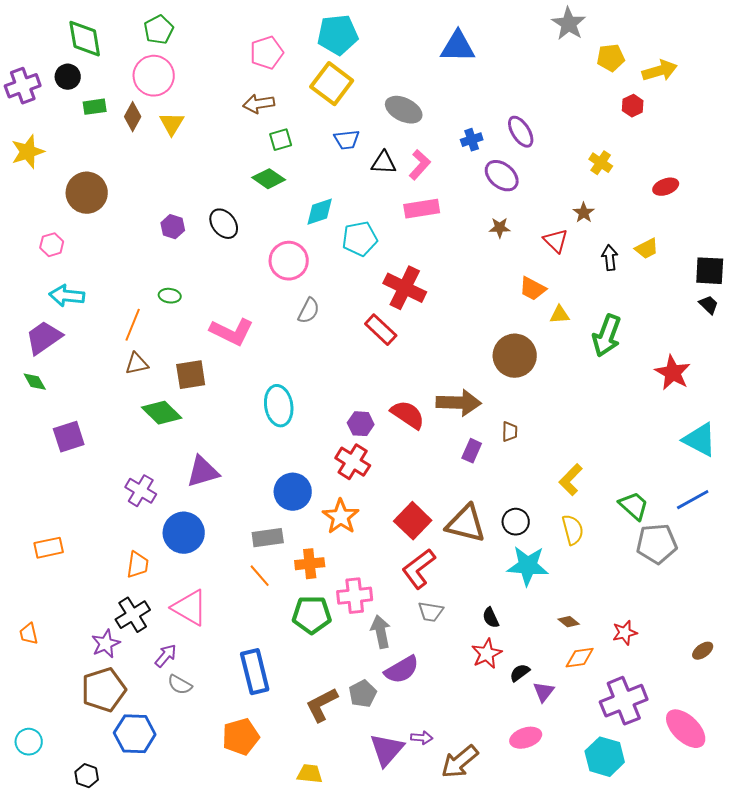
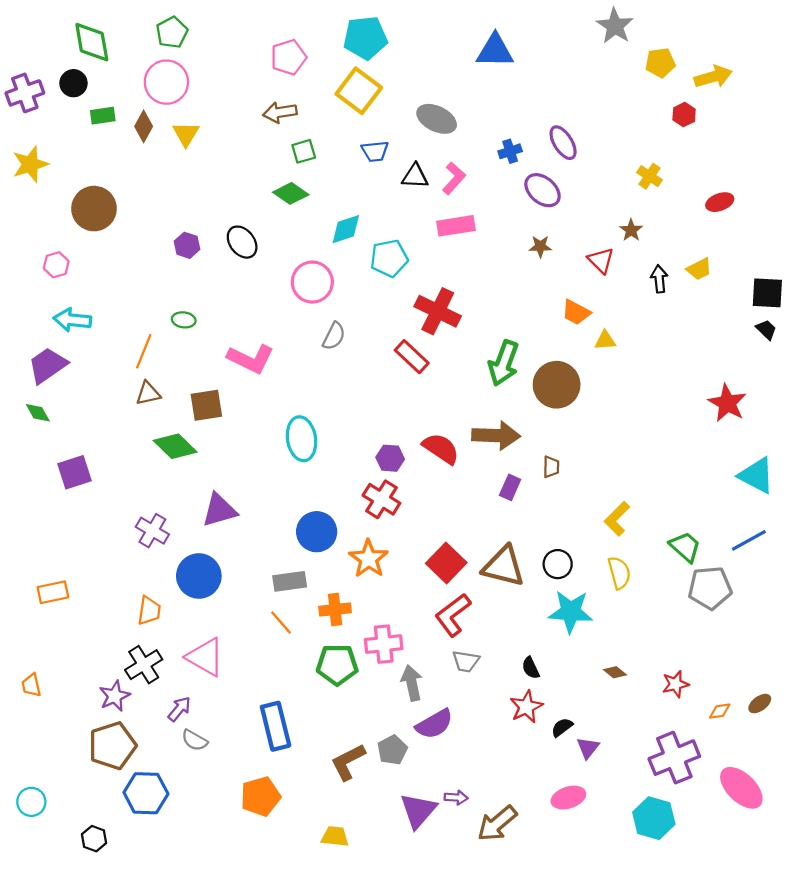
green arrow: (607, 336) -> (504, 363), moved
orange diamond: (580, 658) -> (720, 711), moved, size x0.7

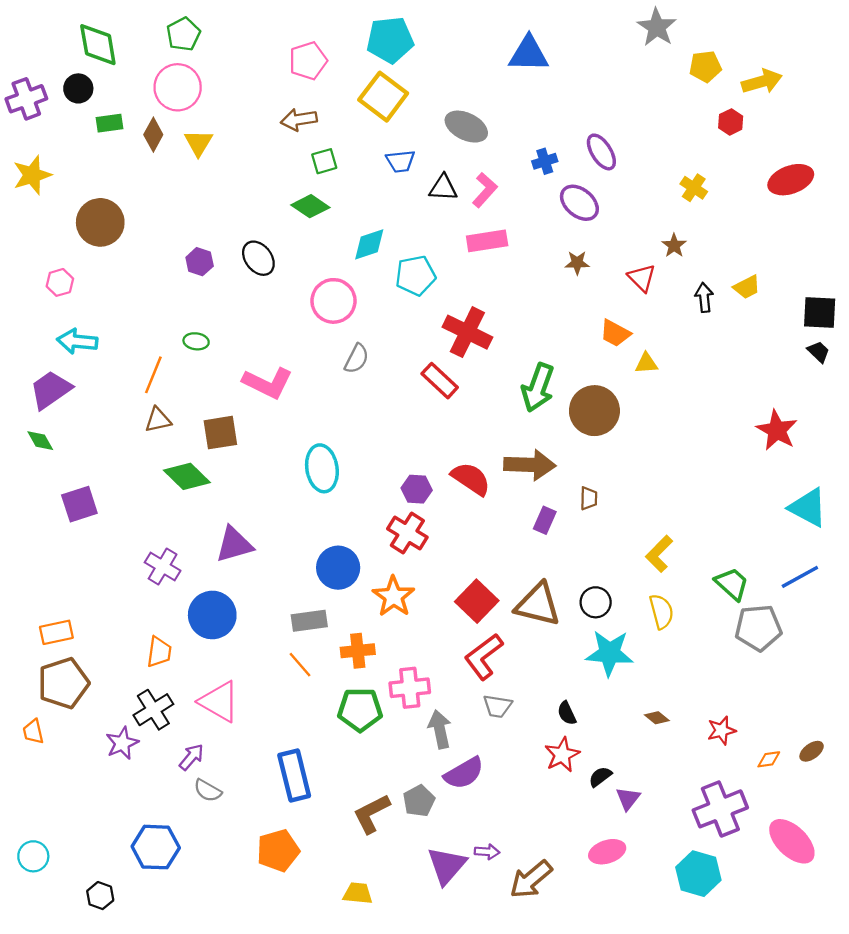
red ellipse: (720, 202) -> (791, 180), moved, size x1.5
brown pentagon: (112, 746) -> (63, 683), moved

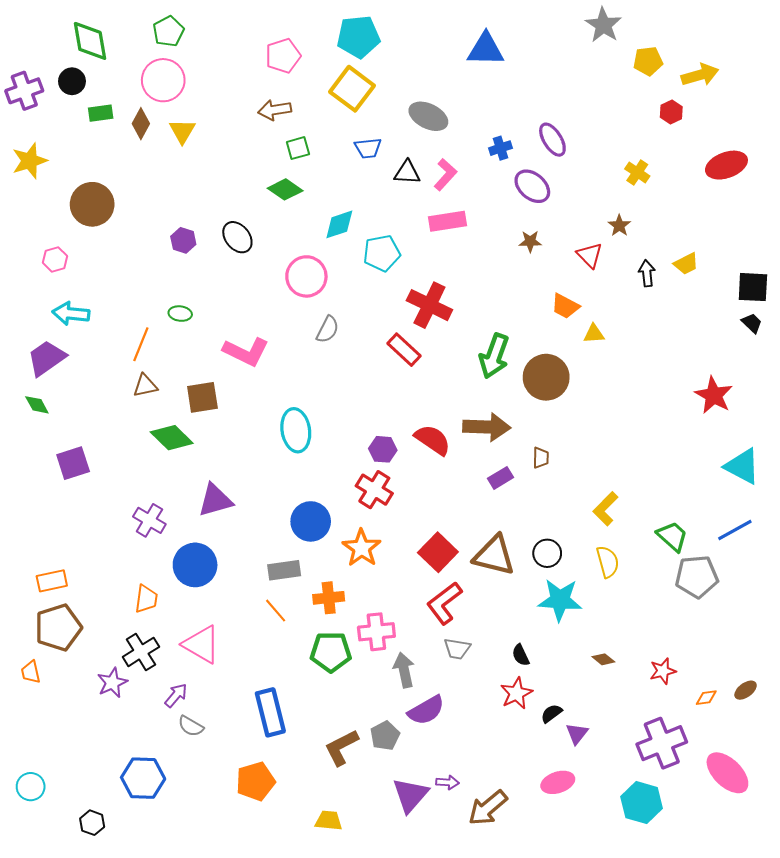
purple rectangle: (545, 520) -> (501, 478), turned 35

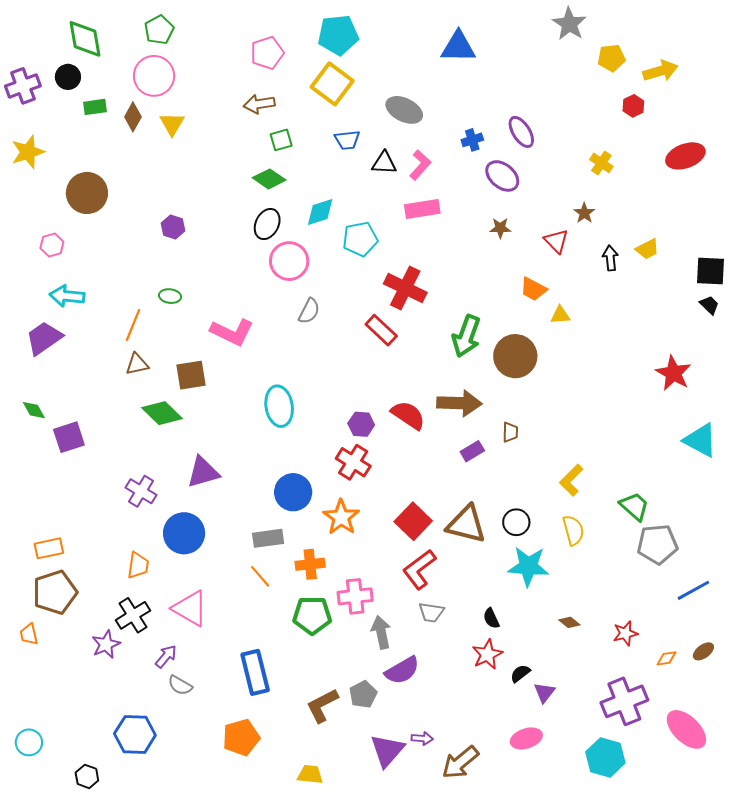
black ellipse: (237, 237) -> (267, 224), moved, turned 64
green diamond: (37, 405) -> (34, 410), moved
blue line: (735, 530) -> (693, 590), moved

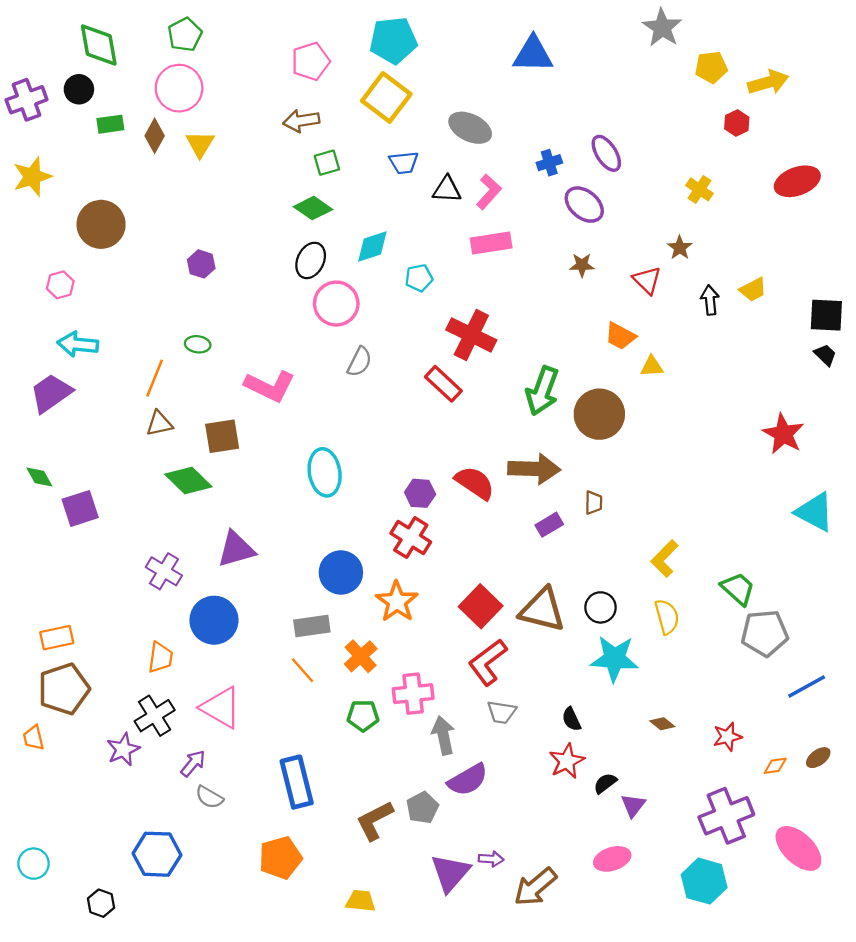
cyan pentagon: (360, 239) -> (419, 278), size x0.7
orange cross: (310, 564) -> (361, 656), turned -36
green pentagon: (312, 615) -> (363, 716), size x0.7

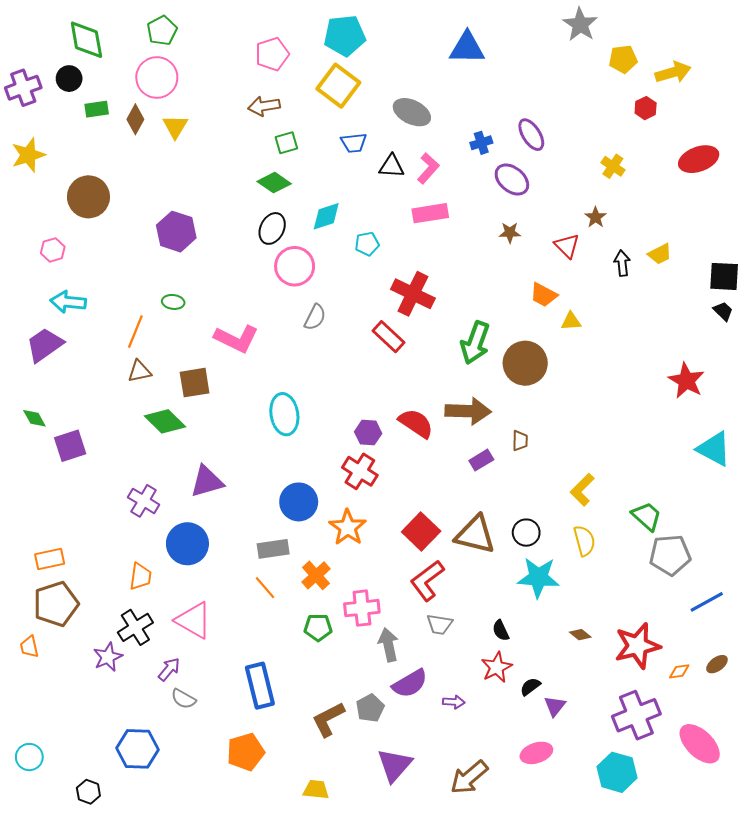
purple hexagon: (201, 264) -> (176, 232), size x1.6
red star: (727, 737) -> (637, 646), size x1.8
purple arrow: (491, 859) -> (454, 702), moved

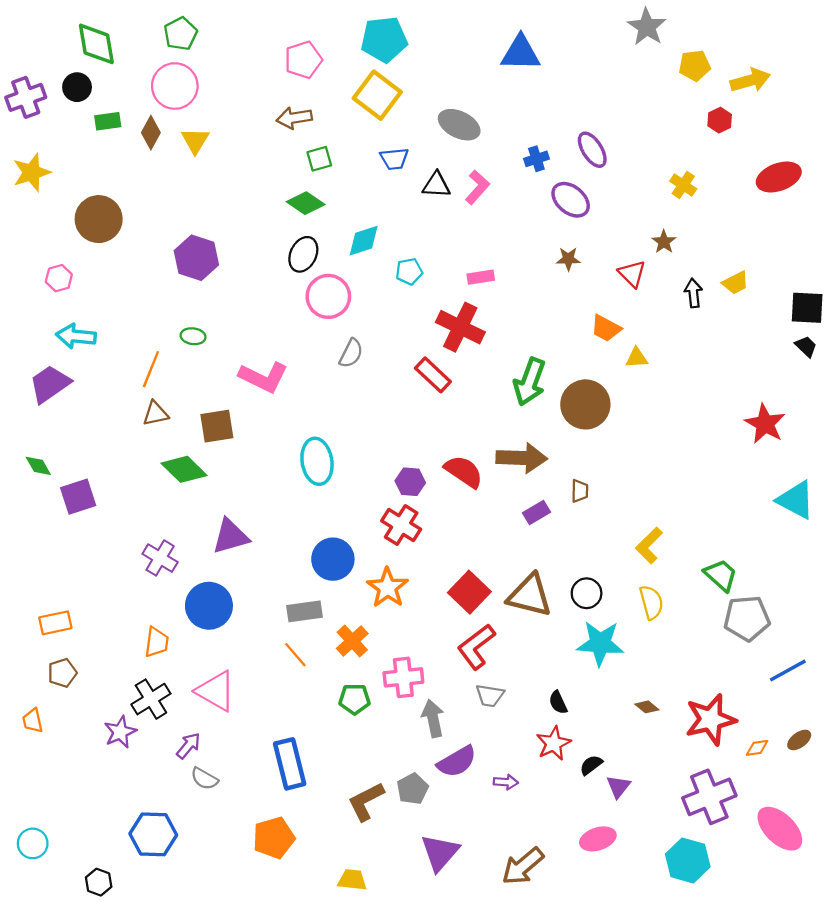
pink rectangle: (430, 213) -> (481, 277), moved, size x0.7
brown pentagon: (56, 604) -> (62, 673), size x0.6

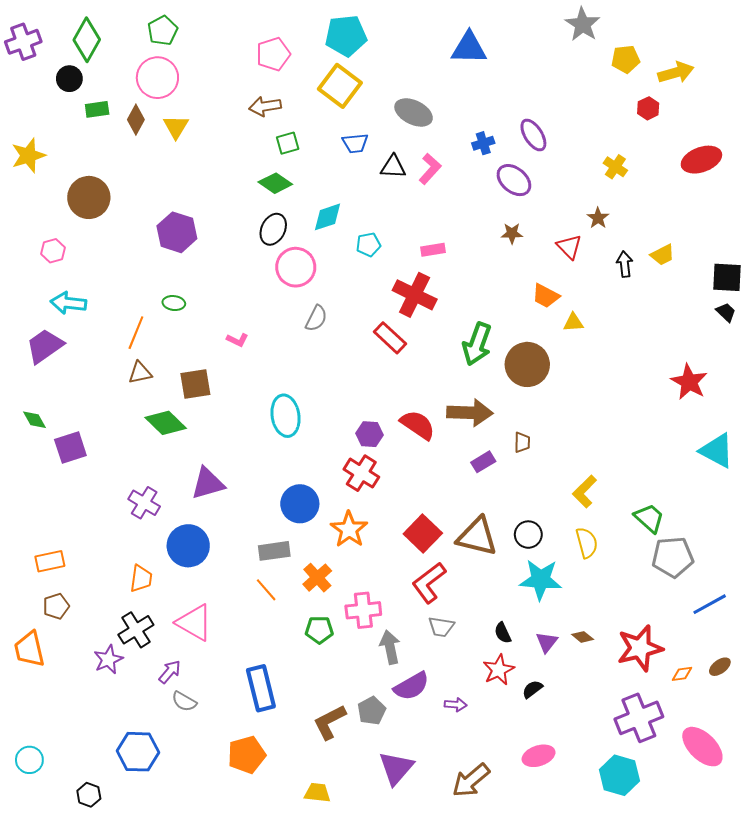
green diamond: (96, 44) -> (87, 40), turned 39
purple cross: (26, 97) -> (23, 42), moved
pink L-shape: (264, 377) -> (237, 340), size x0.5
orange trapezoid: (33, 721) -> (29, 649), size x1.6
purple triangle: (618, 787) -> (547, 642), moved

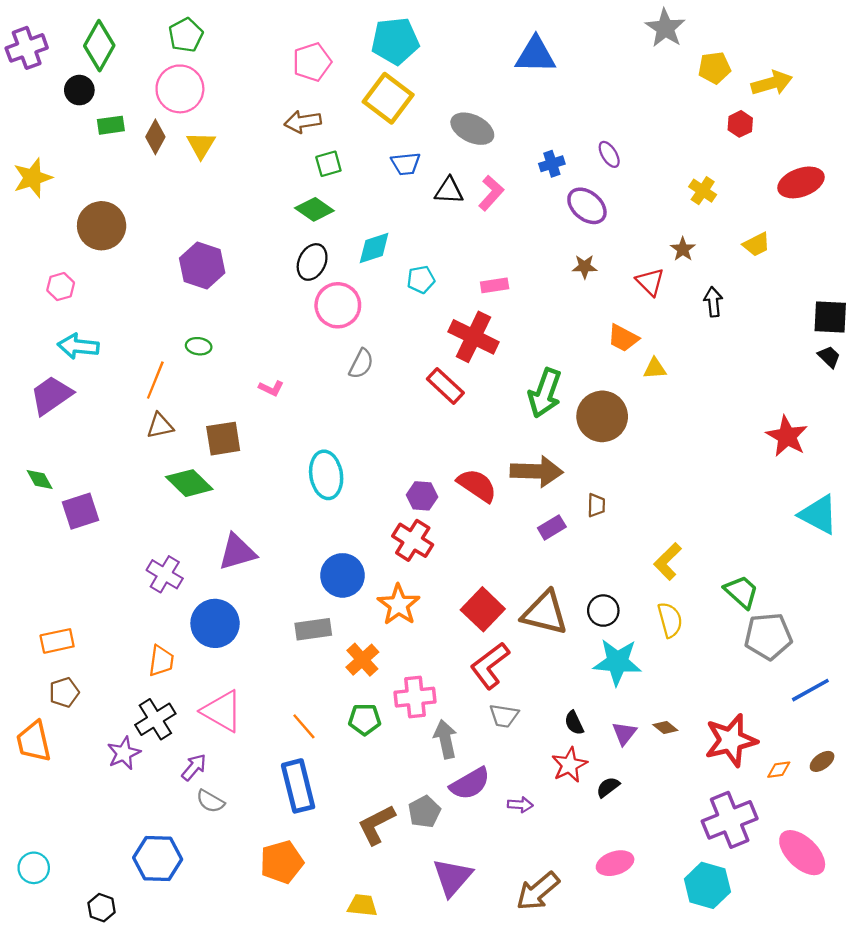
purple ellipse: (533, 135) -> (609, 154), size x0.7
yellow trapezoid: (662, 255) -> (757, 244), moved
orange line: (266, 590) -> (304, 726), moved

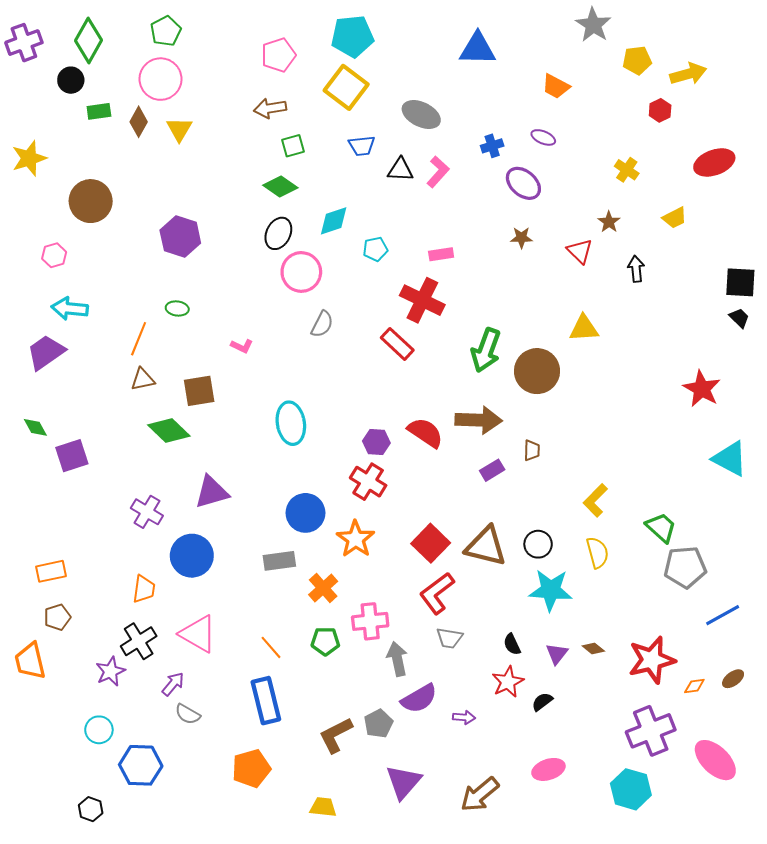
purple ellipse: (609, 154) -> (543, 137), turned -35
orange trapezoid: (623, 338) -> (556, 86), moved
yellow triangle: (655, 368) -> (584, 328), size x1.4
cyan circle: (34, 868) -> (99, 730), moved

